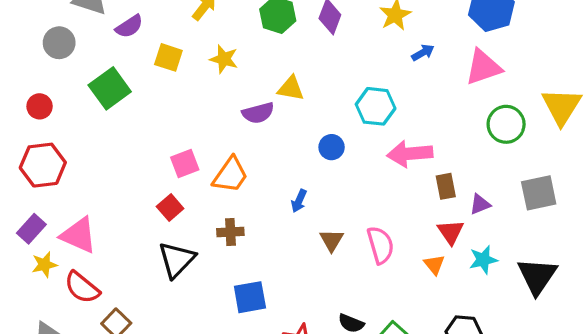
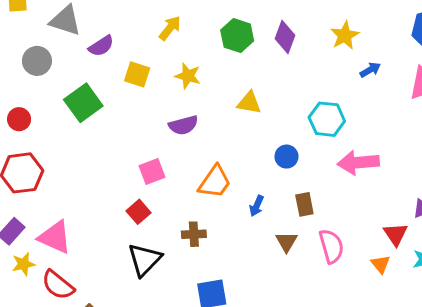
purple semicircle: (258, 113) -> (183, 125), moved
orange trapezoid: (230, 175) -> (215, 182), moved
brown rectangle: (446, 186) -> (304, 204), moved

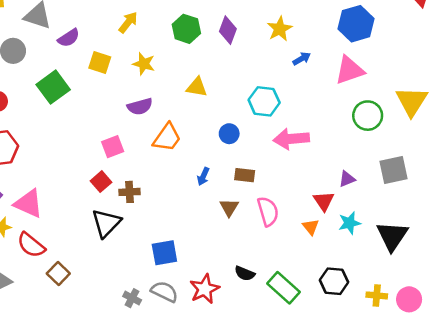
orange trapezoid: (215, 182) -> (167, 138), moved
brown rectangle: (304, 204) -> (245, 175), turned -72
brown cross: (194, 234) -> (129, 192), moved

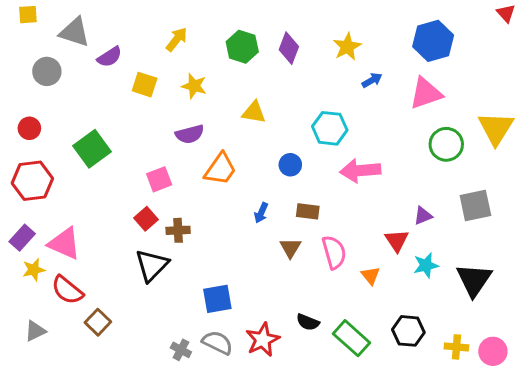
green square: (53, 87) -> (92, 149), moved
orange triangle: (311, 227) -> (370, 276), moved

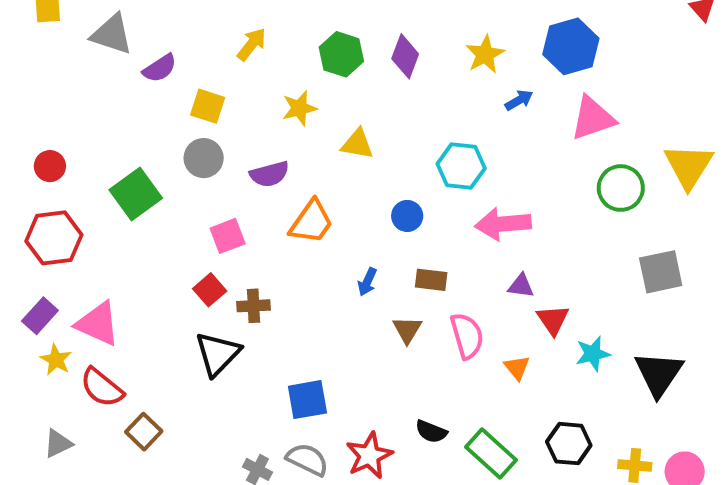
blue hexagon: (433, 41) -> (571, 46), moved
gray circle: (47, 71) -> (204, 158), moved
yellow star: (194, 86) -> (299, 108), moved, turned -30
purple triangle: (423, 216) -> (521, 286), moved, turned 30
yellow star: (34, 270) -> (56, 360), turned -30

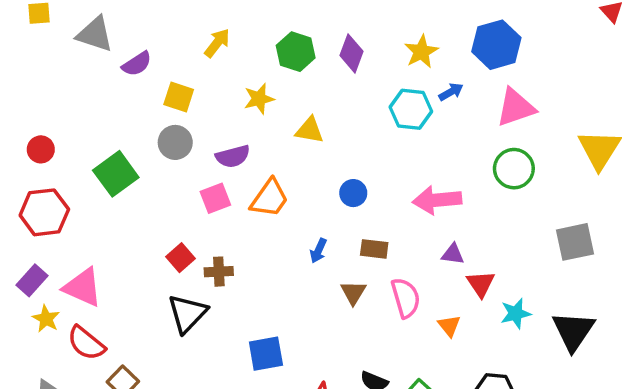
cyan hexagon: (461, 166) -> (411, 109), moved
green circle: (621, 188) -> (514, 169), moved
pink square: (228, 236) -> (215, 198), moved

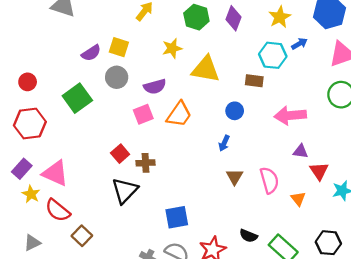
purple semicircle: (137, 64) -> (91, 53), moved
yellow triangle: (310, 130) -> (206, 69), size x1.5
brown rectangle: (374, 249) -> (254, 81), moved
blue arrow: (318, 251) -> (224, 143), moved

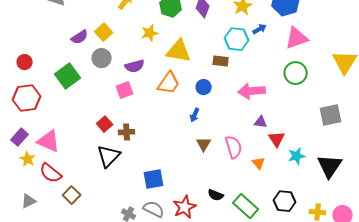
yellow square: (119, 47) -> (104, 32), turned 30
orange trapezoid: (179, 114) -> (169, 83), moved

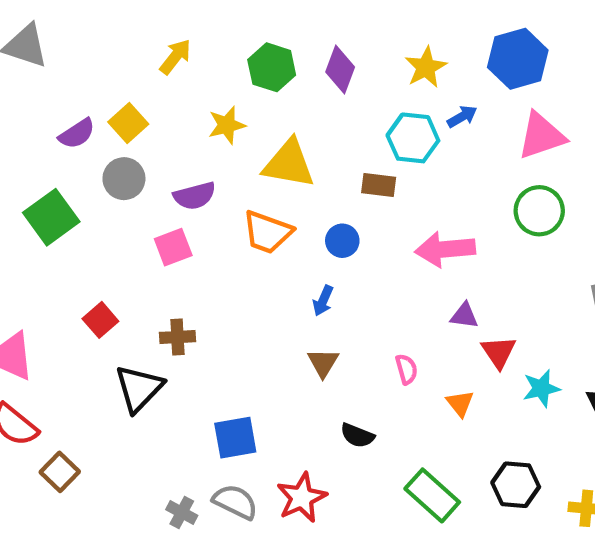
orange trapezoid: (169, 83) -> (267, 232), turned 75
red square: (105, 124) -> (100, 320), moved
brown triangle: (204, 144) -> (323, 363), moved
pink semicircle: (234, 147) -> (407, 369), size x0.6
black semicircle: (216, 195) -> (357, 435), moved

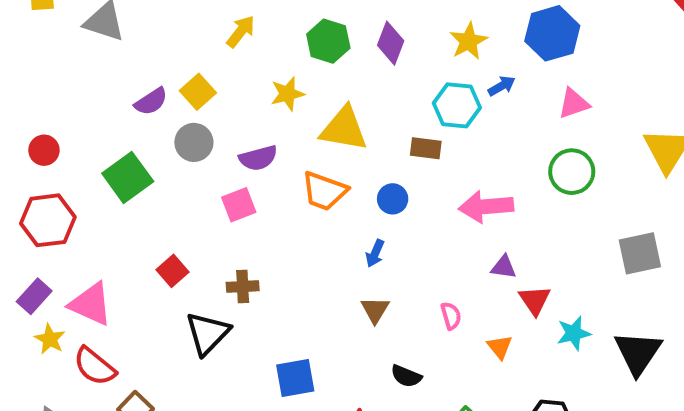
pink triangle: (541, 136) -> (574, 103), size x0.7

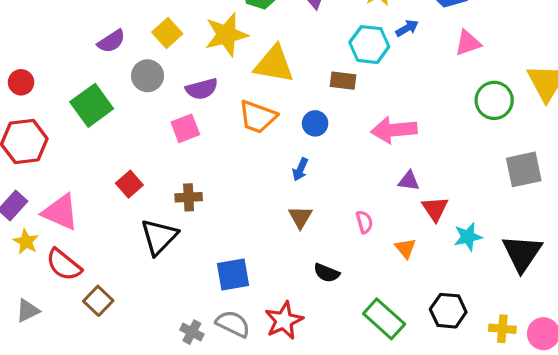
yellow square: (198, 92) -> (167, 33), moved
yellow star: (287, 94) -> (226, 35), size x1.5
green circle: (572, 172) -> (494, 100), moved

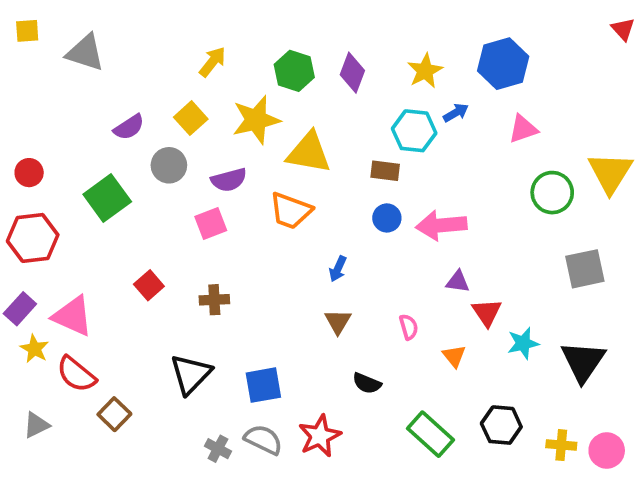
blue circle: (315, 123) -> (387, 218), moved
black triangle: (159, 237) -> (191, 374), moved

